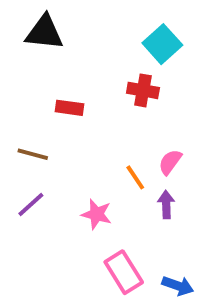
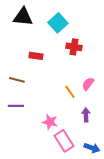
cyan square: (162, 44) -> (58, 23), moved
purple line: (31, 205) -> (16, 106), turned 42
purple arrow: (166, 205) -> (86, 115), moved
pink star: (97, 214) -> (50, 122), moved

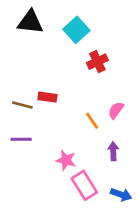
red cross: (74, 47) -> (97, 62), turned -35
red rectangle: (36, 56) -> (47, 97), moved

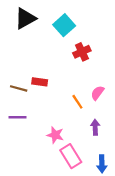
black triangle: (30, 22) -> (25, 18), turned -35
blue arrow: (121, 195) -> (102, 164), turned 70

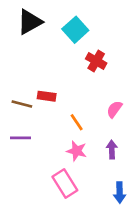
red cross: (82, 52) -> (96, 61), turned -35
orange line: (77, 102) -> (77, 122), moved
pink star: (55, 135) -> (77, 151), moved
pink rectangle: (71, 156) -> (65, 184), moved

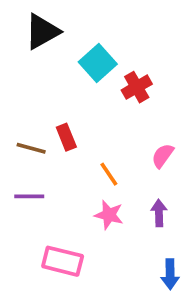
cyan square: (75, 30) -> (98, 63), moved
red cross: (96, 61) -> (137, 87), turned 30
red rectangle: (47, 96) -> (66, 137), turned 60
pink rectangle: (65, 184) -> (63, 261), moved, turned -44

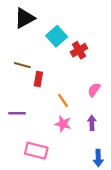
red rectangle: (66, 137) -> (38, 79), turned 32
brown line: (31, 148) -> (22, 65), moved

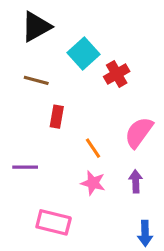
brown line: (22, 65) -> (36, 80), moved
pink semicircle: (94, 90) -> (139, 132), size x1.5

